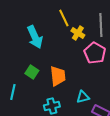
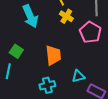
yellow cross: (78, 33) -> (66, 16), moved
green square: (32, 72) -> (16, 51), moved

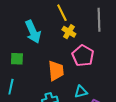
pink pentagon: (90, 32) -> (83, 56), moved
green square: (16, 51) -> (17, 59), moved, turned -32

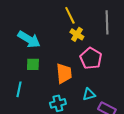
cyan arrow: (33, 32) -> (29, 39), moved, turned -35
green square: (17, 59) -> (33, 64), moved

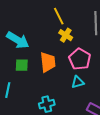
orange trapezoid: (64, 73) -> (48, 62), moved
cyan triangle: (89, 94) -> (78, 82), moved

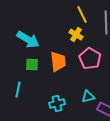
yellow line: (59, 16) -> (82, 15), moved
cyan triangle: (78, 82) -> (88, 97), moved

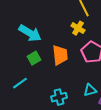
green square: (32, 65) -> (34, 58), turned -32
cyan line: (18, 90) -> (20, 83), turned 42

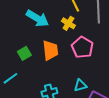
cyan arrow: (30, 33) -> (37, 18), moved

